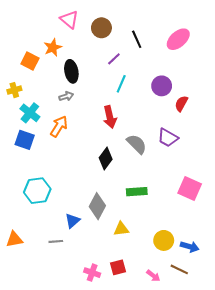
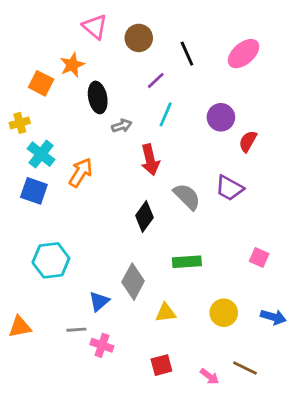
gray arrow: (66, 96) -> (122, 126), moved
pink square: (190, 189) -> (259, 257), size x0.6
yellow circle: (164, 240) -> (224, 313), moved
blue arrow: (190, 247) -> (273, 317), moved
pink cross: (92, 273) -> (102, 345), moved

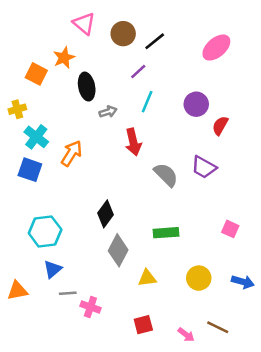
black line: (187, 54) -> (155, 41), moved, turned 75
black diamond: (144, 216) -> (106, 214), moved
blue triangle: (99, 301) -> (53, 269), moved

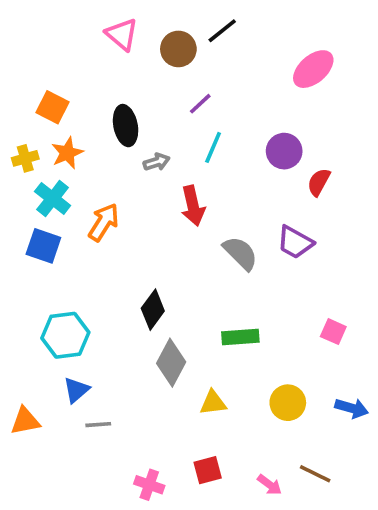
black line: (155, 41) -> (222, 31), moved
orange star: (64, 58) -> (67, 153), moved
pink cross: (90, 307) -> (149, 485), moved

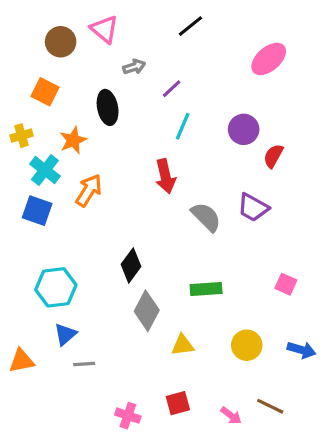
brown circle: (178, 49) -> (61, 42), moved
orange star: (67, 153) -> (73, 140), moved
gray arrow: (157, 162) -> (134, 67), moved

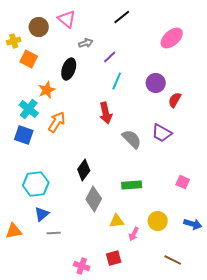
black ellipse: (108, 107) -> (69, 69), turned 30
yellow cross: (22, 136) -> (14, 41), moved
pink arrow: (231, 416) -> (134, 234), moved, turned 80

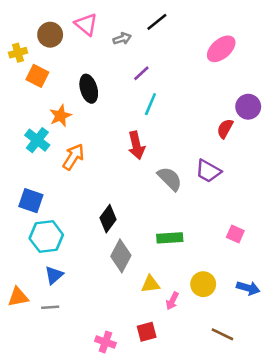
gray arrow: (86, 43) -> (122, 39), moved
black ellipse: (69, 69) -> (89, 89), turned -35
purple circle: (156, 83) -> (248, 107), moved
blue square: (24, 135) -> (31, 201), moved
gray line: (54, 233) -> (50, 307), moved

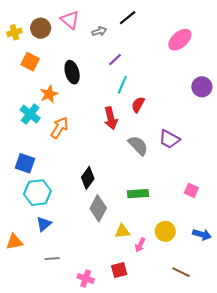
yellow cross: (18, 53) -> (14, 32), moved
red semicircle: (225, 129) -> (138, 105), moved
gray line: (50, 307) -> (52, 259), moved

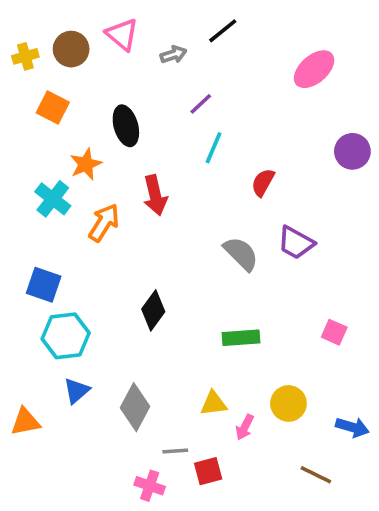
red semicircle: (138, 105) -> (263, 182), moved
red arrow: (111, 118) -> (155, 195), moved
gray diamond: (98, 208) -> (135, 407), moved
blue arrow: (202, 234) -> (352, 427), moved
gray line: (52, 259) -> (175, 451), moved

